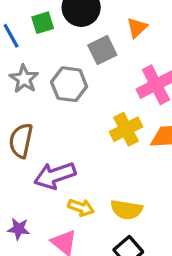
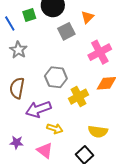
gray hexagon: (69, 84) -> (56, 77), moved
yellow cross: (126, 129) -> (78, 97), moved
yellow semicircle: (127, 210) -> (98, 132), moved

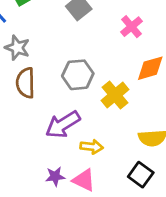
pink cross: (100, 52) -> (132, 27), size x0.7
brown semicircle: (17, 88) -> (26, 83), moved
purple star: (17, 143) -> (55, 176), moved

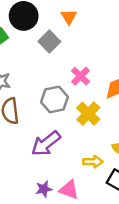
pink cross: (132, 27) -> (80, 76), moved
yellow arrow: (92, 147) -> (93, 162), moved

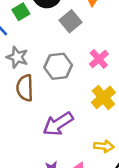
gray hexagon: (54, 99) -> (58, 66), moved

